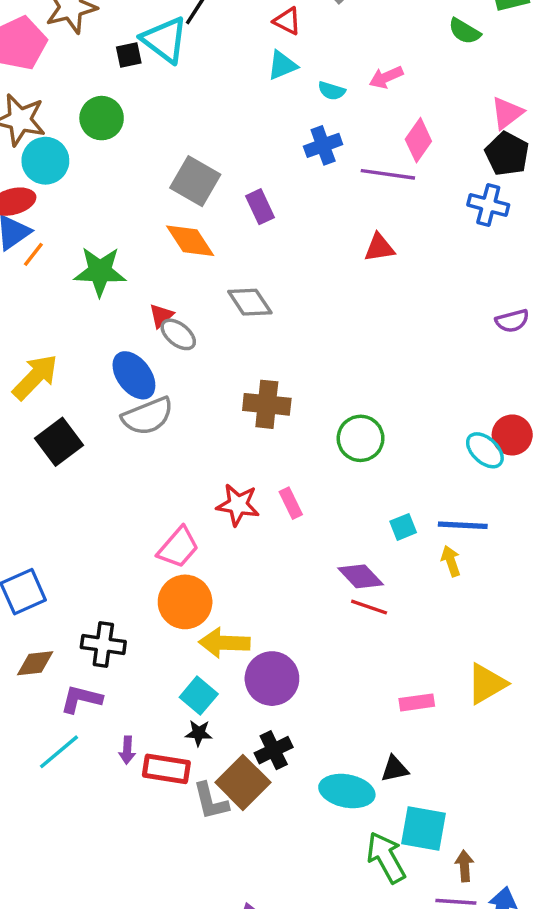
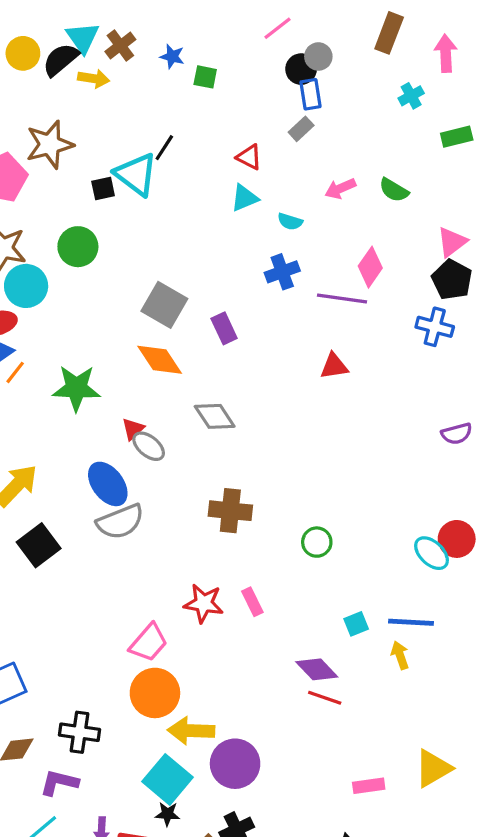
green semicircle: (464, 31) -> (394, 190), moved
pink arrow: (386, 77) -> (340, 189), moved
green circle: (361, 438) -> (317, 542), size x0.7
cyan square: (199, 696) -> (167, 779), size x1.4

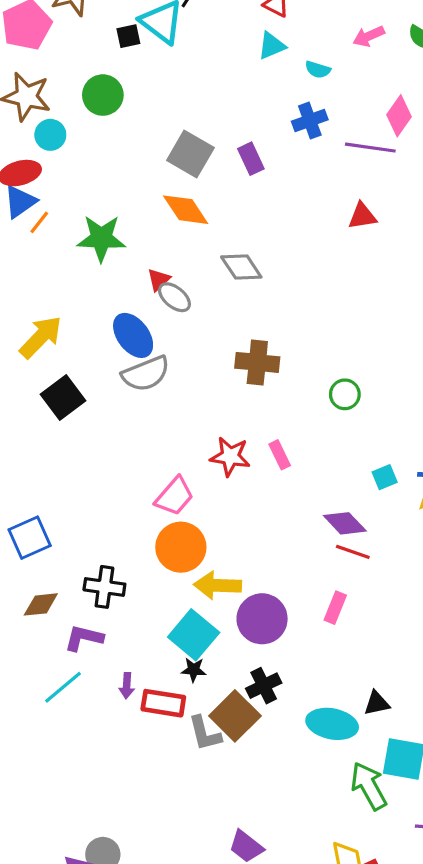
cyan circle: (26, 286) -> (50, 135), size x0.7
purple rectangle: (224, 328) -> (251, 159), moved
pink rectangle: (369, 786) -> (335, 608), moved, turned -60

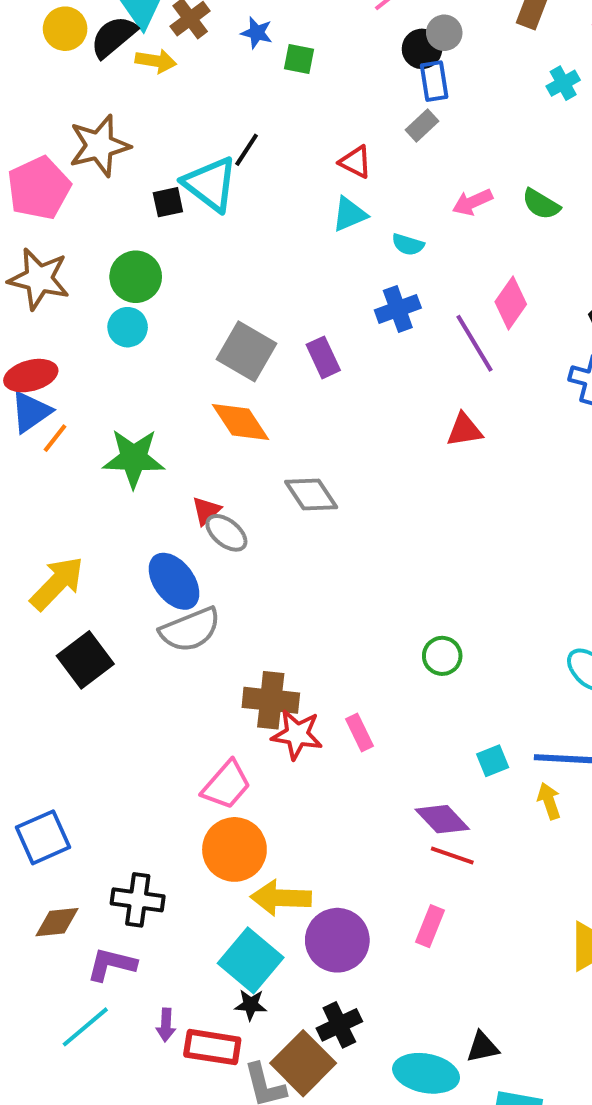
cyan circle: (50, 135) -> (128, 327), moved
purple line: (370, 148) -> (474, 343), turned 51
brown cross: (257, 362) -> (271, 700), moved

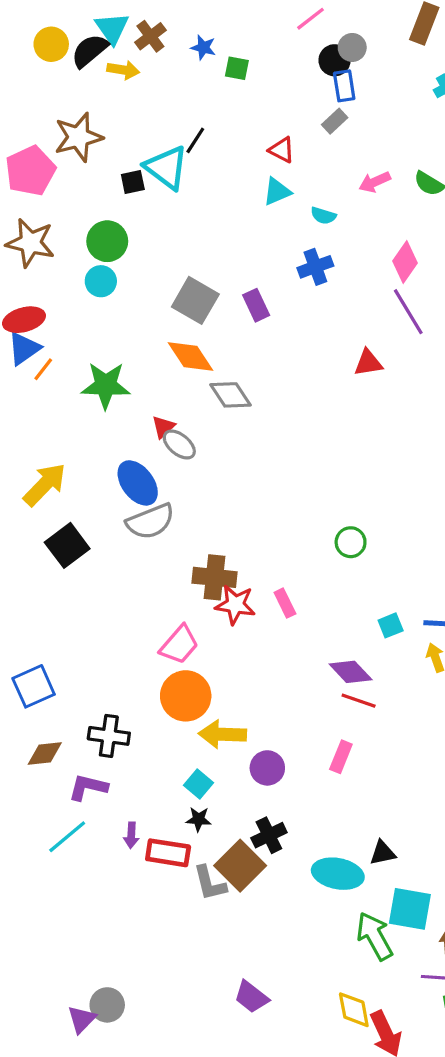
purple line: (474, 343) -> (408, 312), moved
gray diamond: (311, 495) -> (231, 395), moved
purple circle: (337, 940) -> (267, 768), size x0.7
cyan square: (251, 960) -> (198, 784), size x0.6

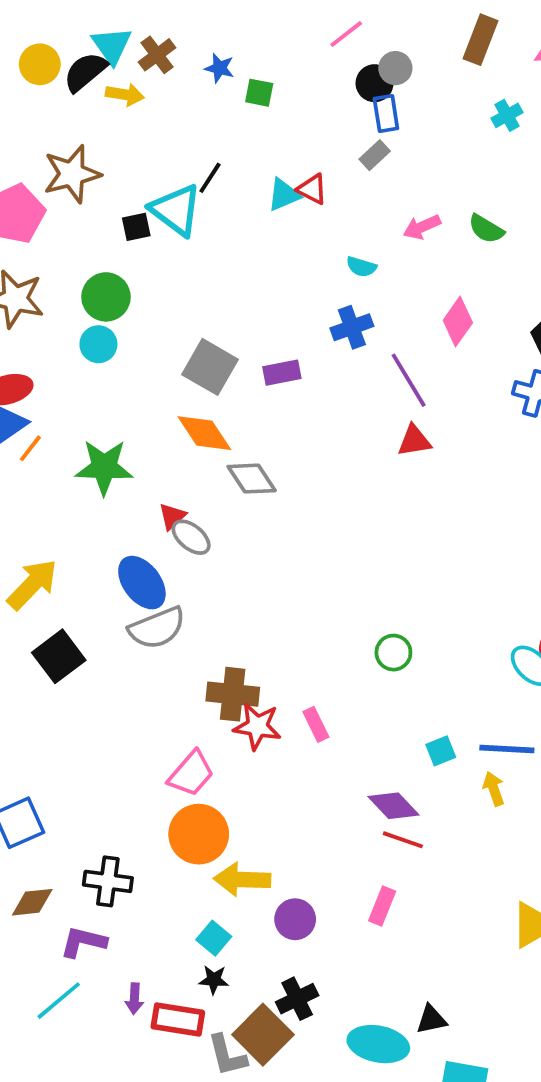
cyan triangle: (277, 192) -> (284, 195), moved
purple rectangle: (256, 305) -> (282, 373), turned -76
purple line: (408, 312) -> (409, 380), moved

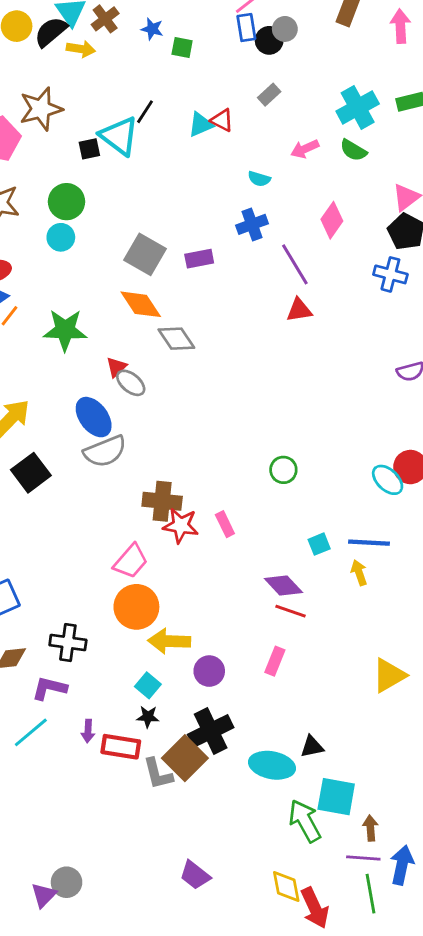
blue rectangle: (386, 113) -> (246, 28), moved
cyan cross: (507, 115) -> (358, 107), moved, size x1.8
black cross: (297, 999) -> (211, 731), size x1.4

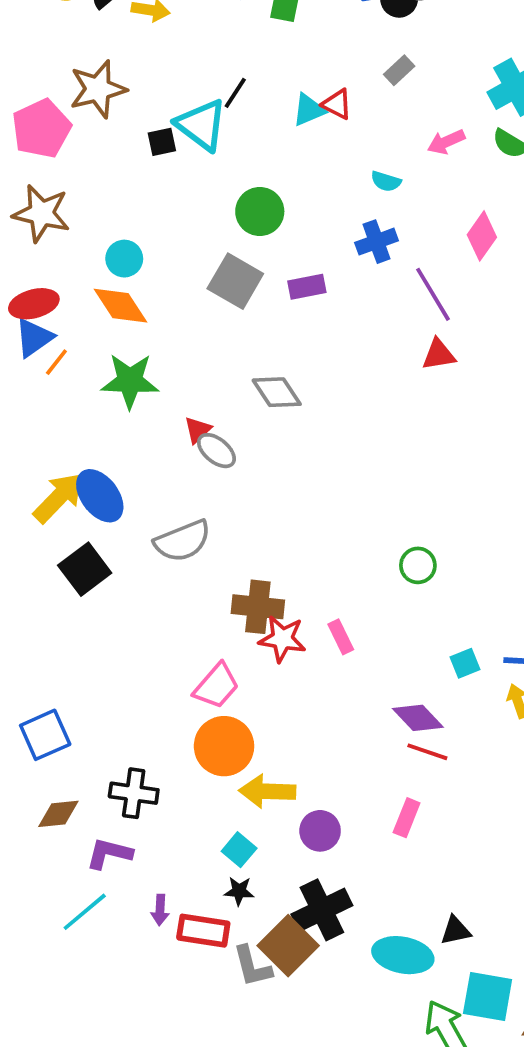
green circle: (67, 202) -> (260, 211), moved
orange diamond: (141, 304) -> (120, 306), moved
blue ellipse: (94, 417) -> (100, 496), moved

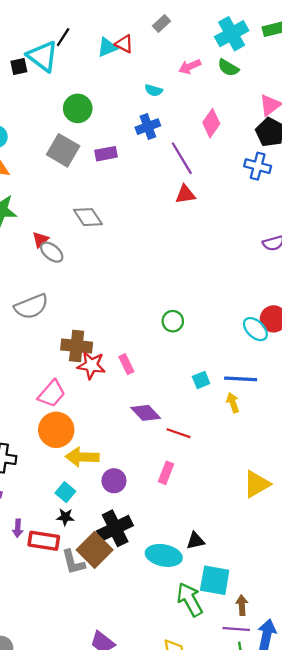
purple diamond: (418, 718) -> (146, 413), moved

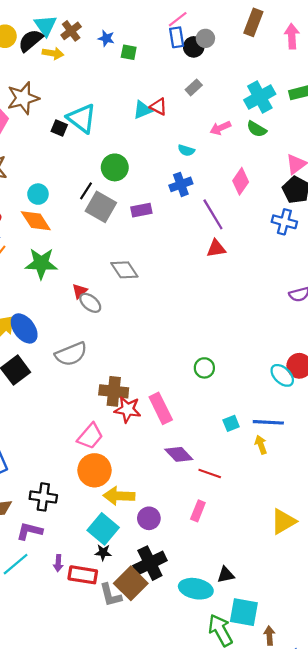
black line: (63, 37) -> (86, 191), moved
black square: (19, 67) -> (59, 128), turned 35
pink rectangle: (126, 364) -> (161, 408), size x1.6
cyan square: (65, 492) -> (103, 529), size x1.6

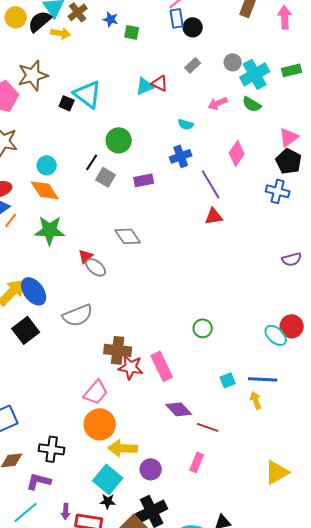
gray circle: (205, 38) -> (233, 62), moved
gray square: (101, 207) -> (106, 177), size x0.7

